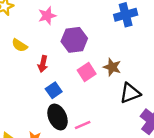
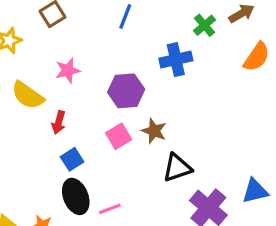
pink star: (47, 16) -> (68, 71), moved
purple hexagon: (74, 40) -> (126, 91), moved
yellow semicircle: (20, 45) -> (28, 95), size x1.5

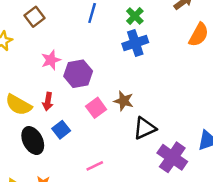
green cross: (205, 25) -> (135, 16), moved
purple hexagon: (126, 91) -> (78, 74), moved
yellow semicircle: (28, 95) -> (19, 105), moved
black ellipse: (76, 196) -> (33, 141), moved

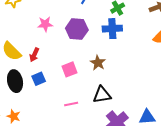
purple hexagon: (78, 74) -> (77, 29), moved
brown star: (124, 101) -> (98, 63), moved
pink line: (95, 166) -> (71, 104), moved

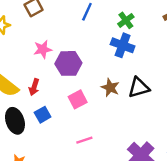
purple hexagon: (77, 29) -> (68, 63), moved
blue cross: (112, 29) -> (123, 45), turned 30
black triangle: (102, 95) -> (139, 88), moved

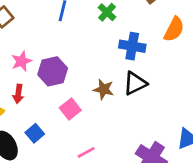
blue cross: (123, 45) -> (132, 46), moved
red arrow: (34, 87) -> (18, 94), moved

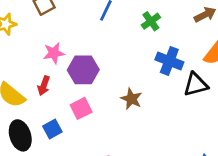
black triangle: (135, 83) -> (196, 84), moved
pink square: (70, 109) -> (81, 108), moved

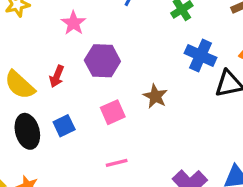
pink star: (54, 53) -> (73, 23), moved, turned -30
pink square: (81, 108) -> (113, 112), moved

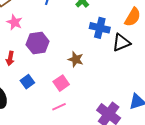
pink square: (113, 112) -> (61, 83), moved
blue square: (64, 126) -> (27, 82), moved

